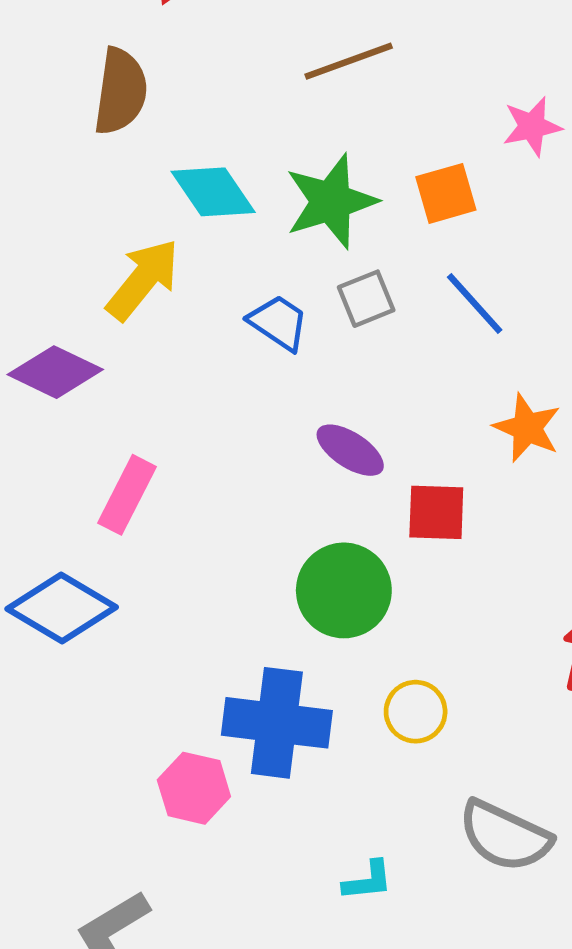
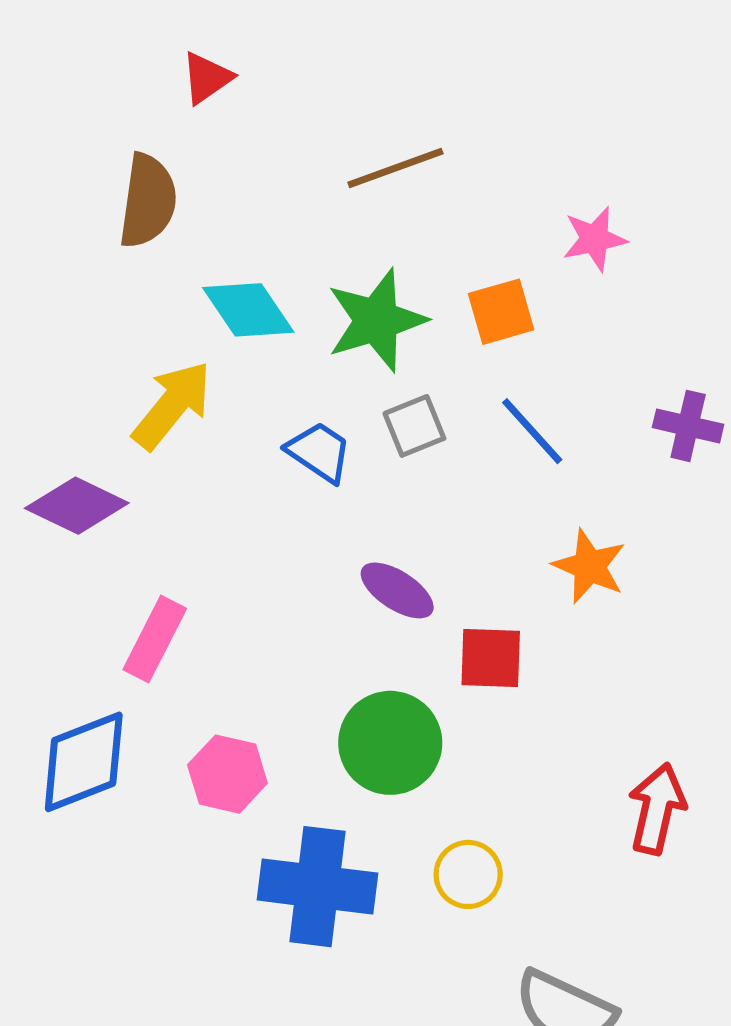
blue diamond: (62, 608) -> (84, 762), turned -52
pink hexagon: (194, 788) -> (227, 774), moved

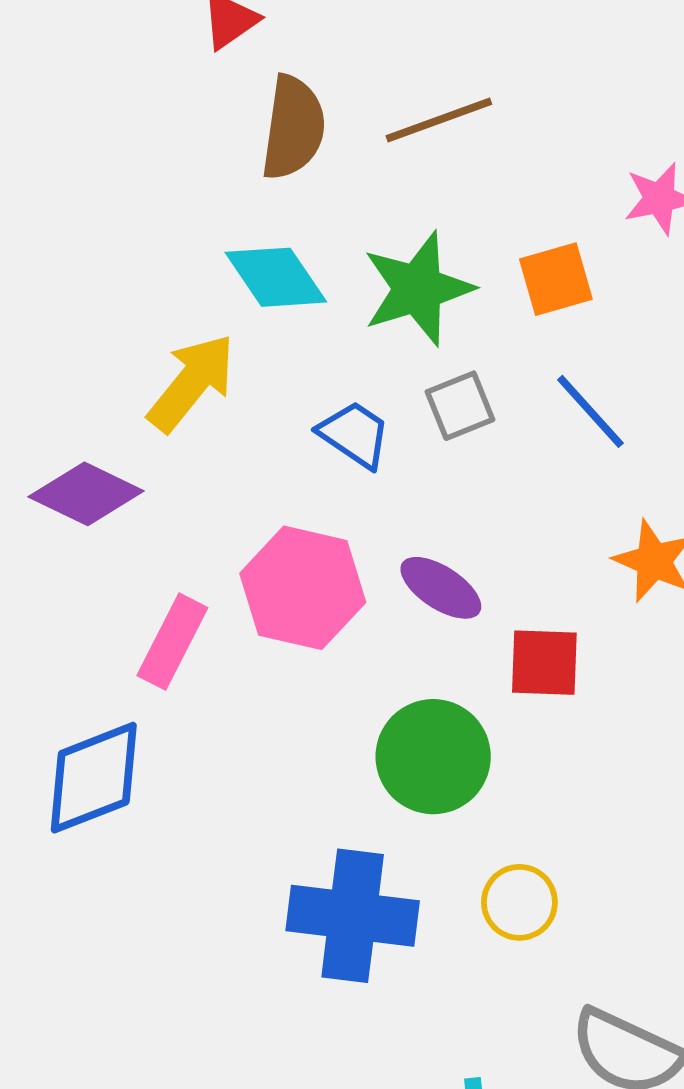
brown semicircle: (148, 201) -> (293, 128), moved
pink hexagon: (227, 774) -> (303, 588), moved, size x1.4

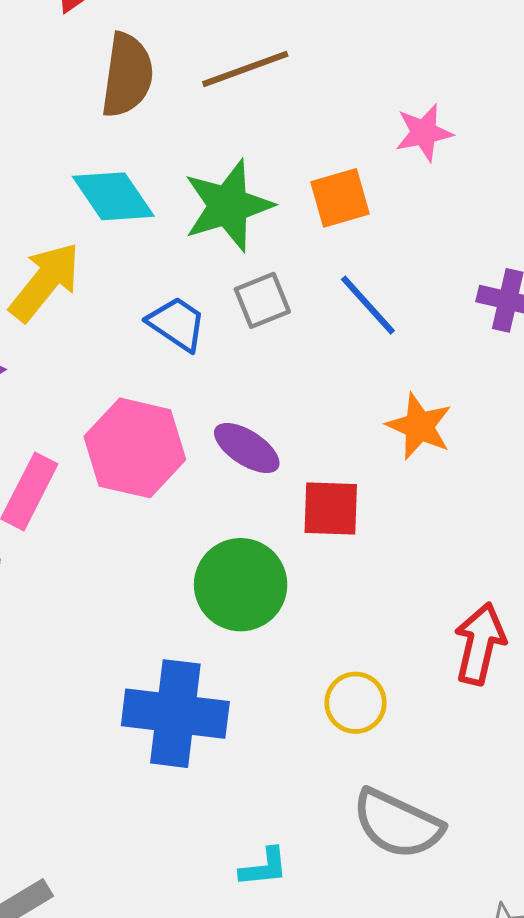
yellow circle: (519, 902) -> (356, 703), moved

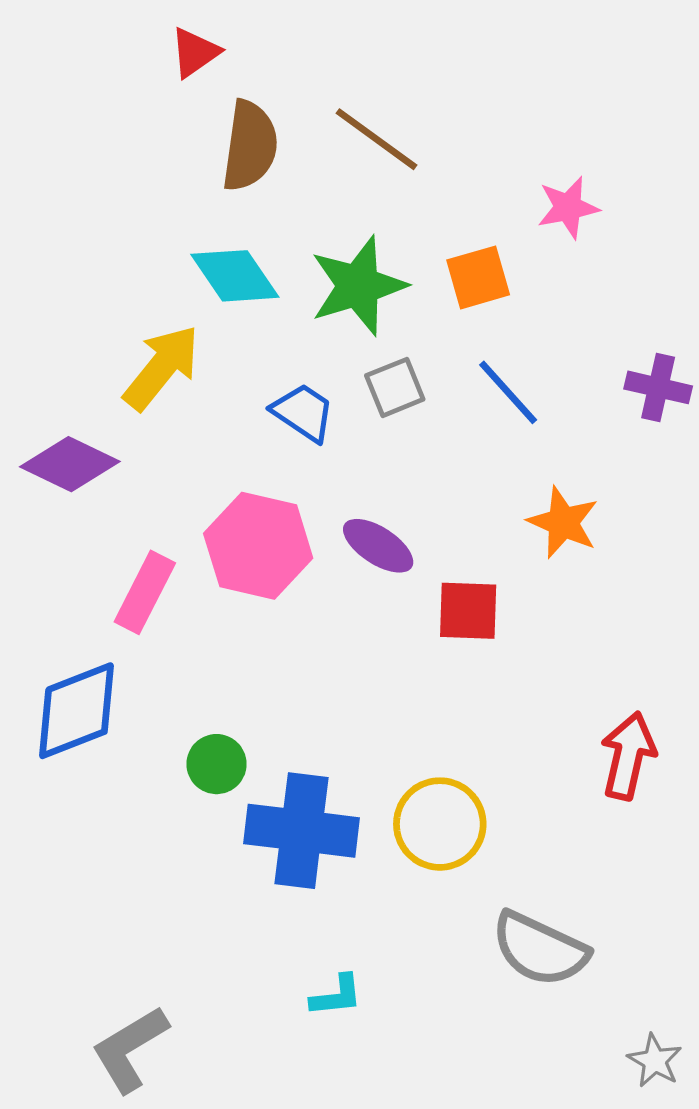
brown line: (245, 69) -> (376, 139), turned 56
green circle: (241, 585) -> (217, 764), moved, size x0.6
yellow circle: (356, 703) -> (440, 824), moved, size x1.4
cyan L-shape: (264, 867) -> (336, 996), moved

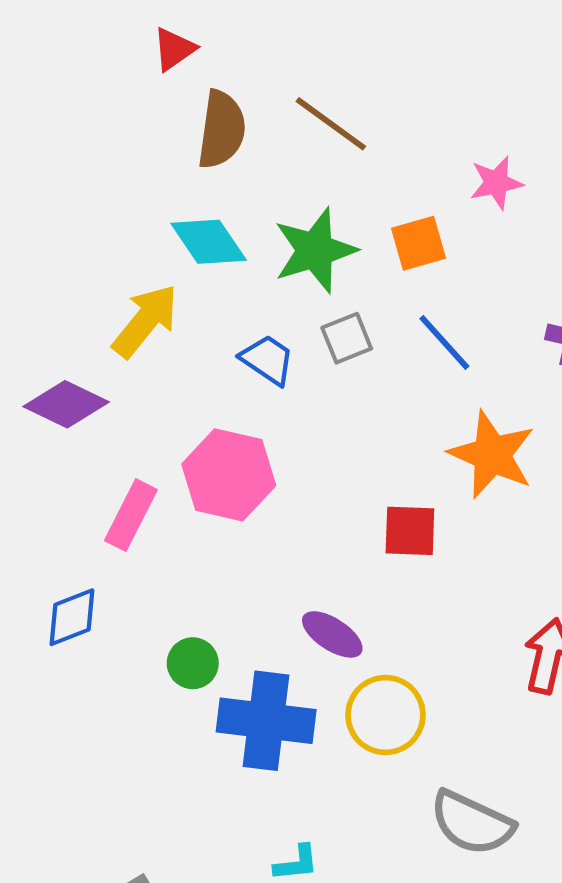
orange star: (563, 522) -> (492, 455), size x1.4
purple ellipse: (378, 546) -> (332, 634), moved
blue diamond: (77, 711) -> (72, 617), size x0.7

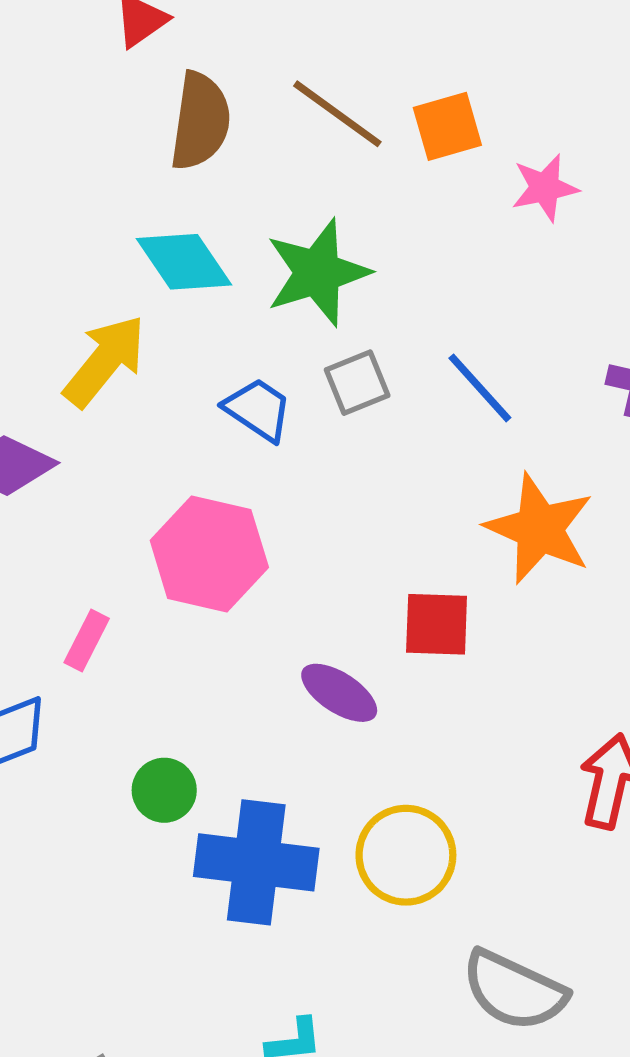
orange square: (419, 243) -> (447, 126), moved
pink rectangle: (131, 515) -> (87, 641), moved, size x0.7
purple ellipse: (332, 634) -> (339, 693), moved

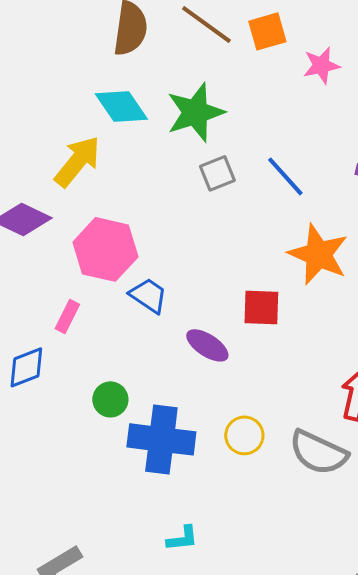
blue trapezoid: (258, 410) -> (148, 295), moved
pink hexagon: (209, 554) -> (105, 249), moved
yellow circle: (406, 855) -> (244, 435), size x0.7
gray semicircle: (514, 990) -> (318, 452), moved

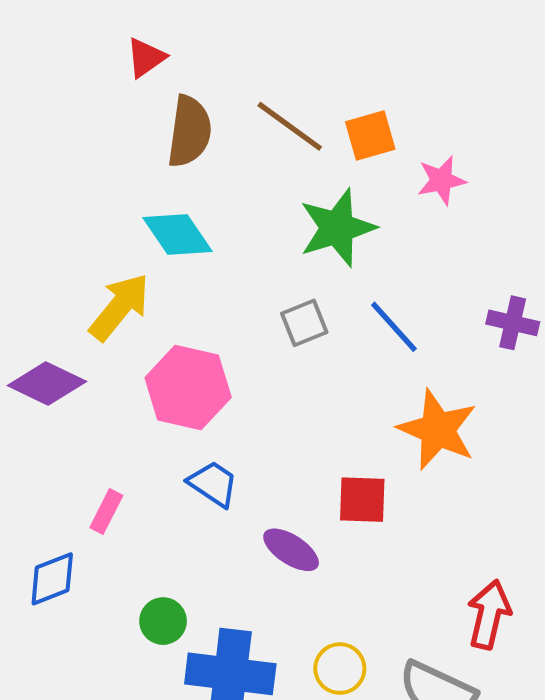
green star: (195, 112) -> (337, 228), moved
pink hexagon: (105, 249) -> (188, 387), moved

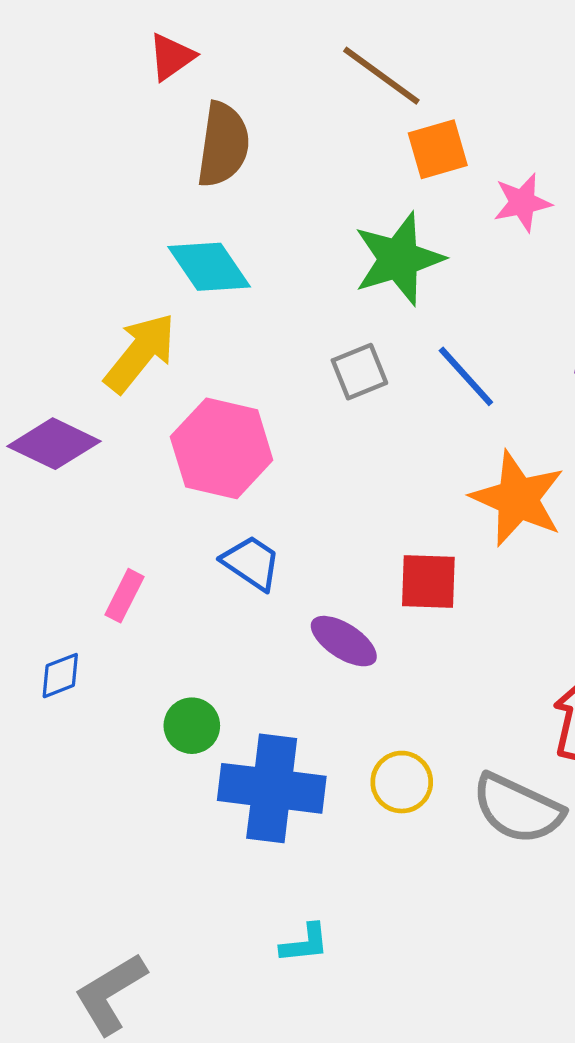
brown line: (290, 126) -> (381, 76), moved
blue diamond: (52, 579) -> (60, 676), size x0.7

